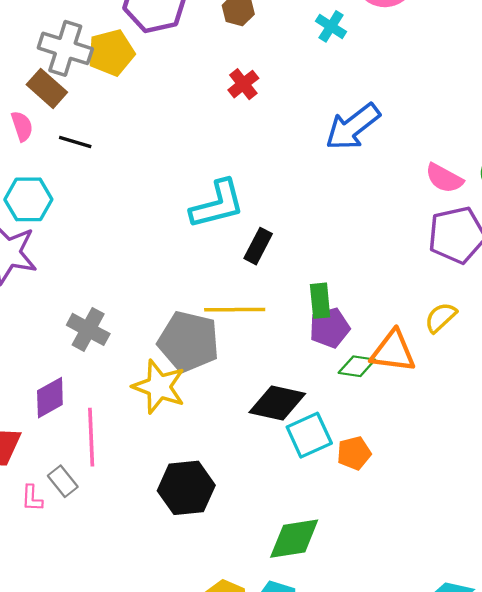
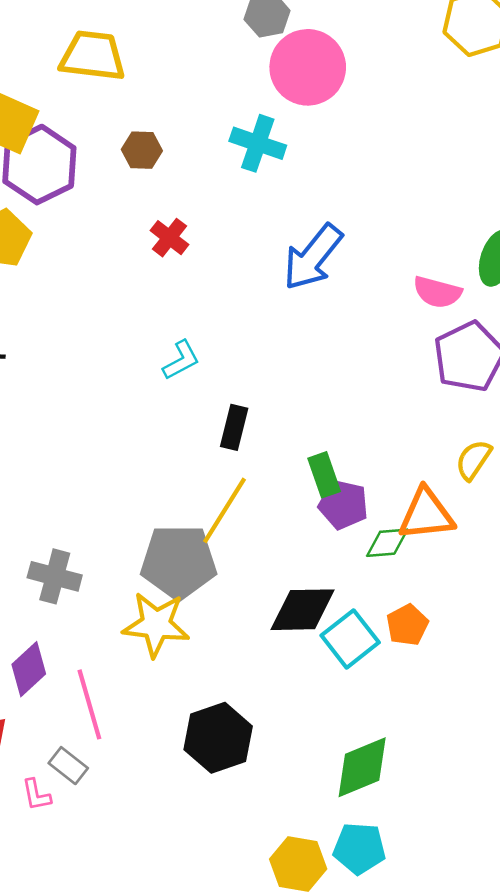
cyan cross: (331, 26) -> (258, 143), size x1.4
cyan L-shape: (217, 204) -> (181, 360), moved, size x0.6
yellow line: (235, 310) -> (225, 510), turned -44
purple pentagon: (329, 328) -> (343, 505), turned -30
orange pentagon: (354, 453) -> (407, 625), moved

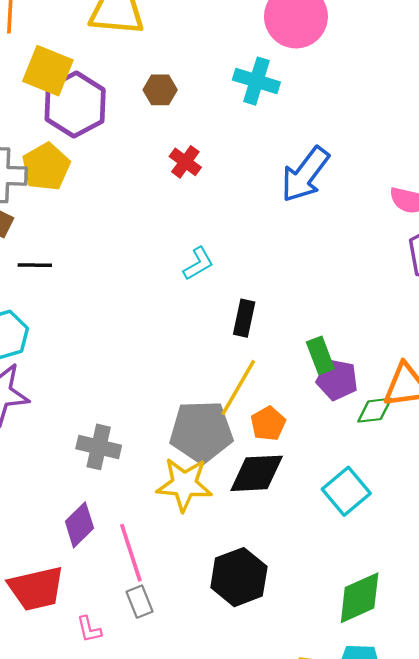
black diamond: (303, 610) -> (257, 473), moved
orange pentagon: (407, 625) -> (268, 424), moved
gray rectangle: (68, 766) -> (140, 602), moved, turned 32

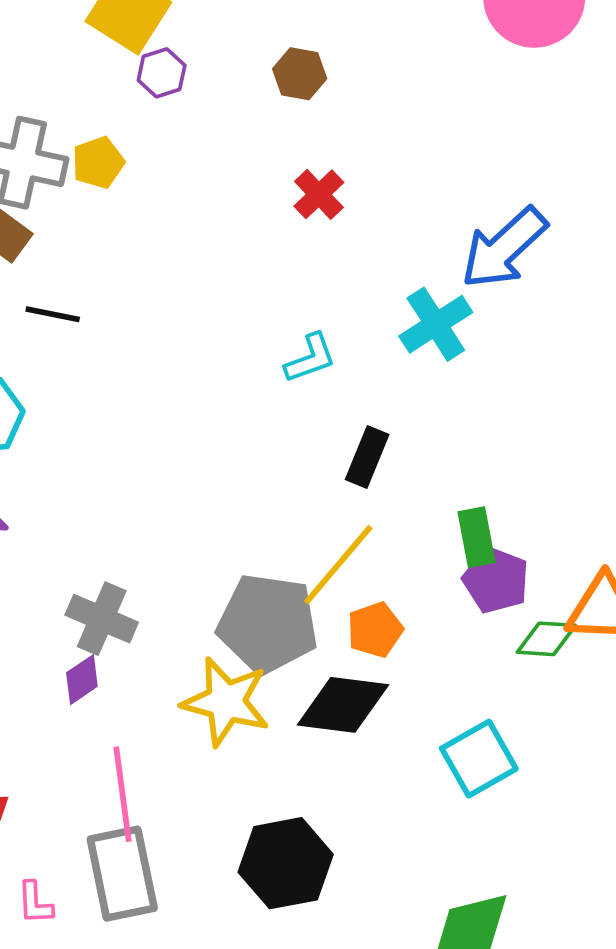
cyan cross: (256, 81) -> (436, 324), moved, turned 30
purple hexagon: (75, 105) -> (162, 73), size x0.5
yellow pentagon: (46, 167) -> (98, 163), size x0.7
purple diamond: (79, 525) -> (82, 680), moved, size x0.7
gray rectangle: (140, 602) -> (122, 874), size x1.8

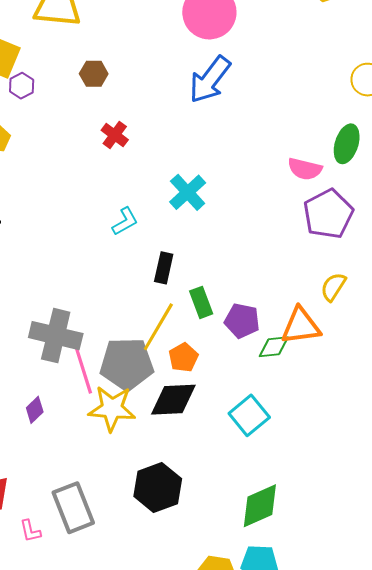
blue arrow: (504, 248) -> (210, 80), moved
green rectangle: (477, 537) -> (201, 302), moved
gray cross: (102, 619) -> (56, 336), moved, size x1.4
pink line: (122, 794) -> (83, 369), moved

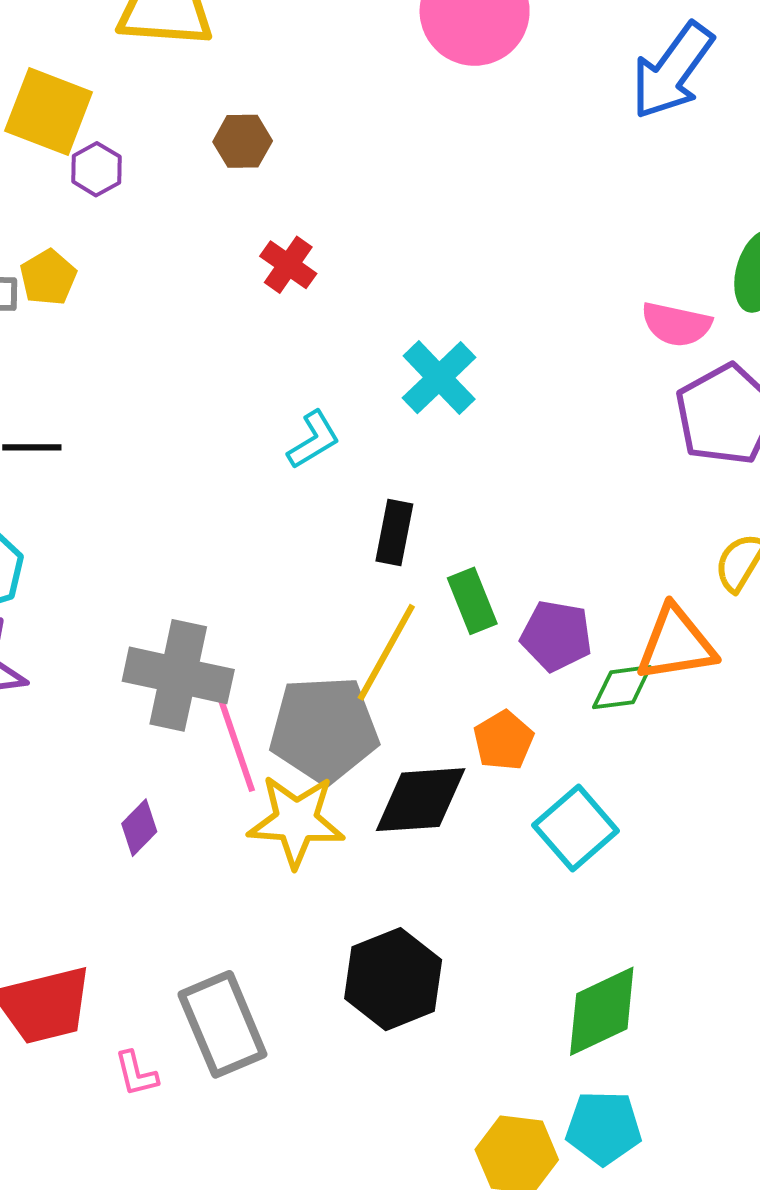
blue arrow: (210, 80) -> (672, 71), moved
orange pentagon: (183, 357) -> (504, 740), moved

